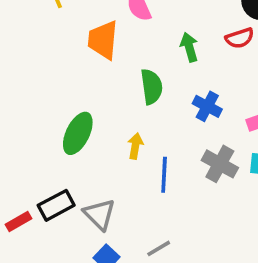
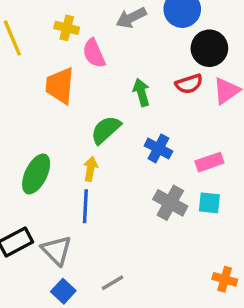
green semicircle: (152, 87) -> (106, 130), turned -124
yellow arrow: (135, 146) -> (90, 169), moved
blue line: (164, 175) -> (85, 206), moved

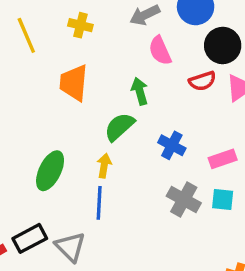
pink semicircle: (94, 53) -> (160, 51), moved
green arrow: (141, 92) -> (140, 91), moved

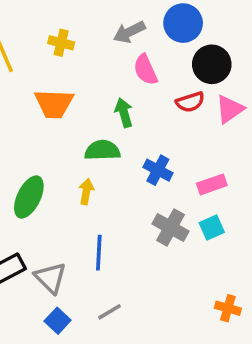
orange trapezoid: (74, 83) -> (54, 104), turned -93
green semicircle: (119, 127) -> (102, 150), turned 40
cyan square: (223, 199) -> (212, 227), turned -30
blue line: (99, 203) -> (99, 253), moved

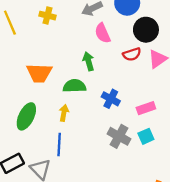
orange trapezoid: (54, 104) -> (39, 73), moved
blue line: (99, 253) -> (59, 145), moved

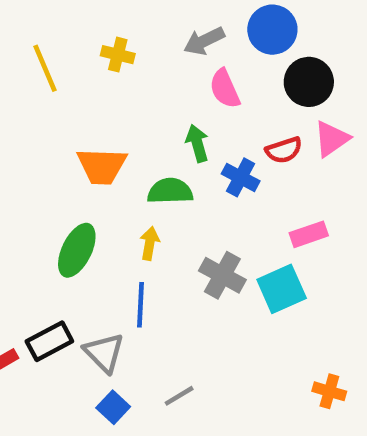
red semicircle: (132, 54) -> (284, 150), moved
blue cross: (111, 99) -> (241, 177), moved
gray cross: (119, 136) -> (222, 275), moved
cyan square: (146, 136) -> (282, 289), moved, size x1.5

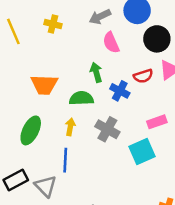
gray cross: (222, 275) -> (107, 129), moved

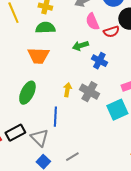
green arrow: (96, 72) -> (80, 46), turned -91
red semicircle: (143, 76) -> (111, 32), moved
green semicircle: (81, 98) -> (45, 28), moved
yellow arrow: (70, 127) -> (67, 90), moved

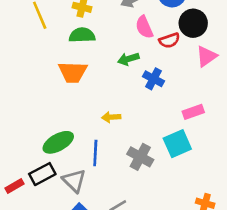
yellow arrow: (67, 90) -> (111, 117), turned -104
gray cross: (89, 92) -> (140, 157), moved
green ellipse: (27, 93) -> (58, 142), moved, turned 35

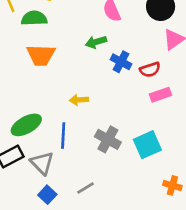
green semicircle: (82, 35) -> (34, 18), moved
red semicircle: (169, 40) -> (150, 70), moved
cyan square: (177, 144) -> (147, 145), moved

